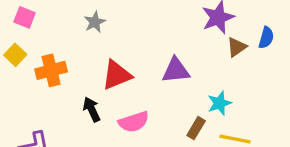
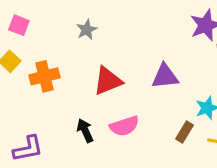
black arrow: (92, 109) -> (85, 131), moved

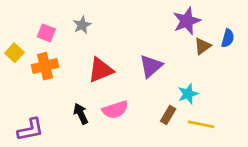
pink square: (19, 25) -> (46, 33), moved
purple triangle: (165, 76) -> (151, 66), turned -35

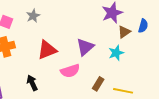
cyan star: (188, 94) -> (116, 53), moved
pink semicircle: (115, 110) -> (70, 71), moved

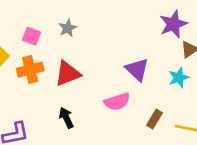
purple triangle: (85, 47) -> (137, 70), turned -36
red triangle: (47, 50) -> (68, 74), moved

